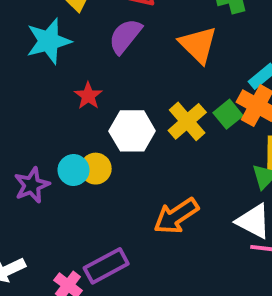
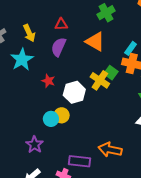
green square: (228, 114) -> (111, 73), moved
purple star: (32, 185) -> (35, 145), moved
orange arrow: (176, 216) -> (110, 150), moved, turned 60
purple rectangle: (106, 266) -> (79, 161), turned 50

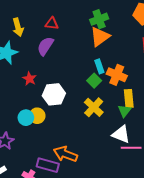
orange triangle: (95, 42) -> (100, 37), moved, turned 45
cyan rectangle: (131, 48) -> (99, 66), moved, turned -64
yellow cross: (100, 80) -> (94, 107), moved
orange arrow: (110, 150) -> (65, 154), moved

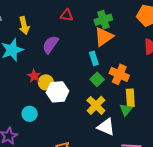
red triangle: (52, 24) -> (67, 15), moved
cyan rectangle: (99, 66) -> (94, 58), moved
yellow circle: (37, 116) -> (46, 82), moved
white triangle: (121, 134) -> (106, 127), moved

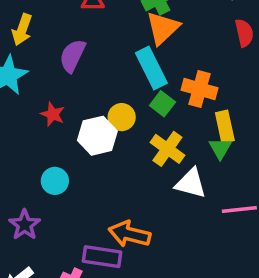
yellow arrow: (24, 25) -> (22, 30), turned 42
cyan rectangle: (94, 58) -> (151, 68), size x1.6
yellow circle: (46, 82) -> (122, 117), moved

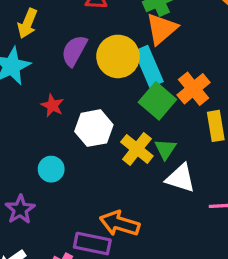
orange cross: (199, 89) -> (194, 89), turned 32
green square: (162, 104) -> (157, 101), size x1.5
yellow circle: (122, 117) -> (118, 56), moved, size x1.6
green triangle: (220, 148) -> (165, 149), moved
yellow cross: (167, 149) -> (137, 149), moved

